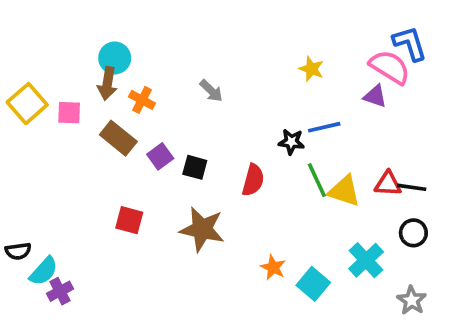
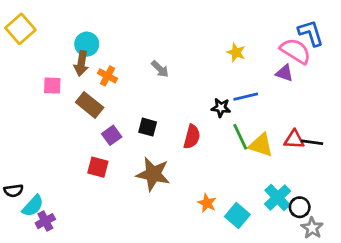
yellow square: (27, 104) -> (20, 29), moved
purple square: (160, 156) -> (112, 135), moved
black circle: (413, 233) -> (300, 207), moved

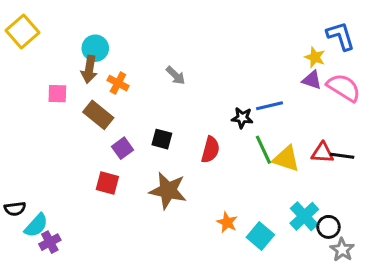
pink semicircle: (296, 51) -> (344, 88), moved
yellow star: (236, 52) -> (315, 57), moved

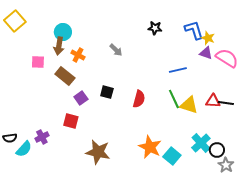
blue L-shape: (341, 36) -> (194, 30), moved
black star: (242, 118) -> (155, 28), moved
brown star: (168, 191) -> (98, 152), moved
orange star: (227, 222) -> (150, 147), size x1.6
purple cross: (50, 242) -> (42, 137), moved

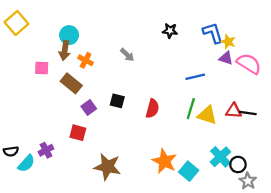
green line: (174, 99) -> (191, 109), turned 42

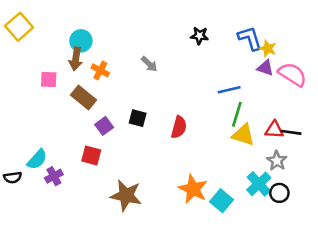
green line: (191, 109) -> (237, 114), moved
cyan semicircle: (26, 163) -> (37, 159), moved
gray star: (248, 181) -> (277, 161), moved

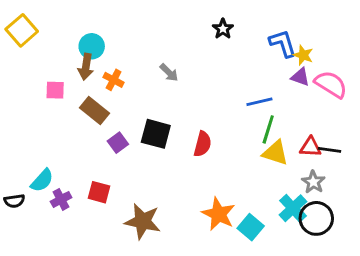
black star: (200, 36) -> (223, 29), moved, turned 30
black square: (138, 118) -> (156, 134), size x1.5
red square: (91, 156) -> (99, 192), moved
black circle: (279, 193) -> (316, 218), size x1.5

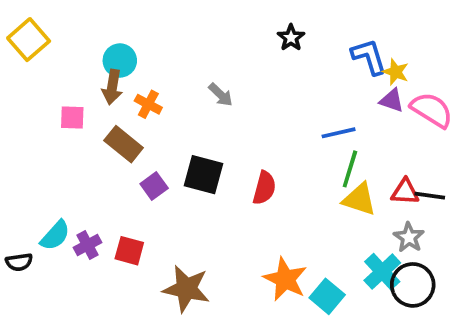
purple cross: (61, 199) -> (87, 245), moved

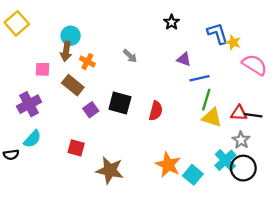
purple triangle: (392, 100) -> (184, 59), moved
purple cross: (87, 245) -> (29, 104), moved, size x1.5

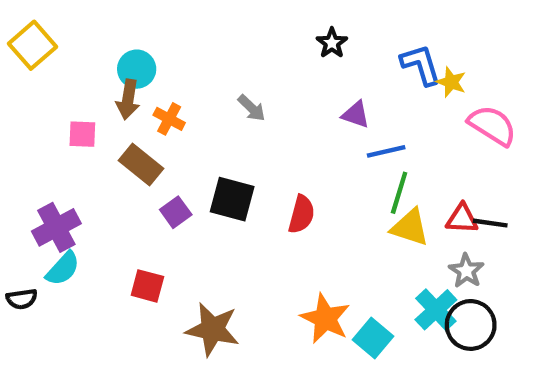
purple cross: (29, 104) -> (56, 227), moved

